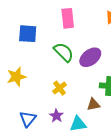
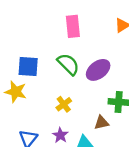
blue square: (28, 34) -> (28, 67), moved
yellow star: (16, 77) -> (16, 92), turned 30

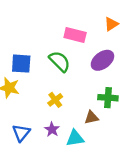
pink rectangle: (73, 26) -> (75, 35), moved, turned -70
purple ellipse: (98, 70) -> (102, 60), moved

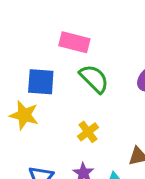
pink rectangle: (75, 35) -> (74, 42), moved

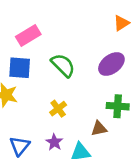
pink rectangle: (74, 42) -> (28, 35), moved, turned -45

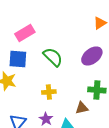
yellow cross: (58, 109) -> (49, 92), turned 32

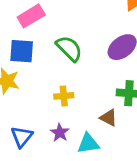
brown triangle: (82, 108) -> (109, 118), turned 40

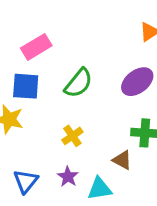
green semicircle: (69, 48) -> (78, 83), turned 84
yellow cross: (64, 96) -> (72, 136), turned -30

